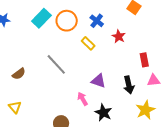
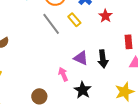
gray line: (56, 64) -> (51, 24), moved
black arrow: (129, 85) -> (103, 59), moved

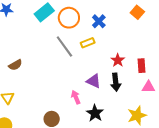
red star: (105, 16) -> (118, 60), moved
yellow rectangle: (74, 20) -> (88, 43), turned -72

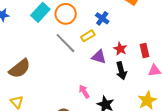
blue cross: (99, 21) -> (102, 18), moved
brown semicircle: (15, 65) -> (20, 69), size x1.6
purple triangle: (94, 81) -> (99, 57), moved

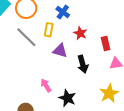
yellow rectangle: (88, 36) -> (49, 30), turned -48
red star: (120, 49) -> (80, 33), moved

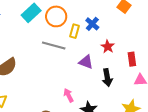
yellow rectangle: (49, 30) -> (74, 31), moved
gray line: (26, 37) -> (54, 46), turned -35

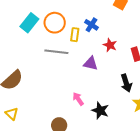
black arrow: (107, 78) -> (126, 83), moved

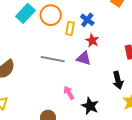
red star: (110, 45) -> (92, 40), moved
gray line: (56, 52) -> (53, 59), moved

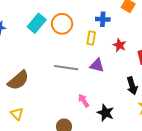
blue cross: (87, 20) -> (103, 19), moved, turned -32
yellow rectangle: (70, 28) -> (91, 38), moved
red star: (92, 40) -> (119, 45), moved

